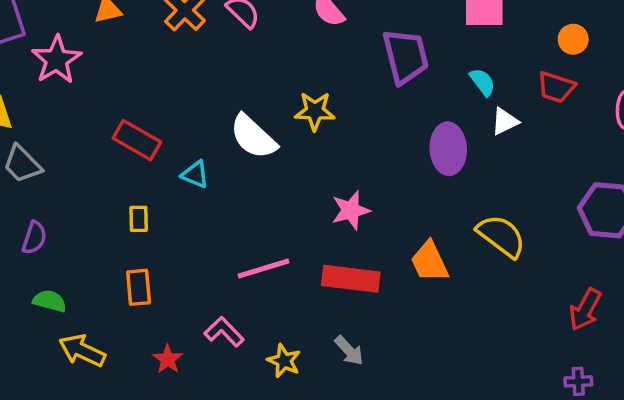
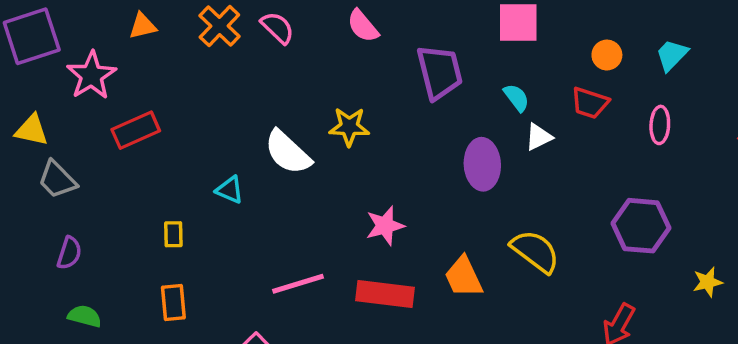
red rectangle: (137, 140) -> (136, 130), moved, turned -54

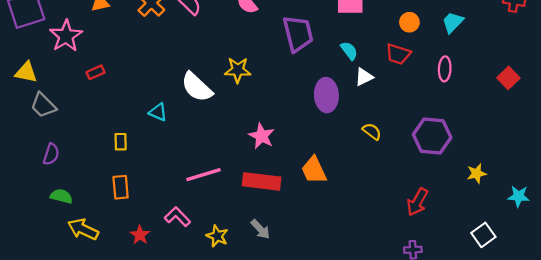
red rectangle: (136, 130) -> (96, 72), size x0.6
pink star: (385, 226) -> (262, 136), turned -30
yellow semicircle: (535, 251) -> (372, 131), moved, size x0.6

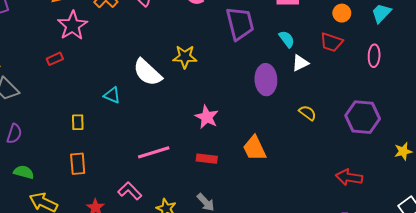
pink star: (66, 36) -> (73, 26), moved
red rectangle: (262, 181) -> (207, 159), size x0.6
red arrow: (417, 202) -> (349, 177), turned 70

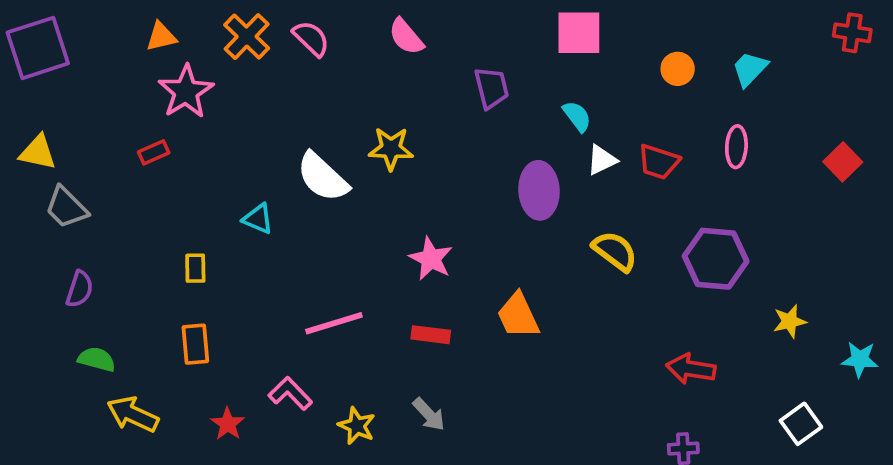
purple trapezoid: (240, 23) -> (492, 88), size x0.7
red trapezoid: (331, 42) -> (659, 162), moved
yellow semicircle: (308, 113) -> (615, 251), size x1.4

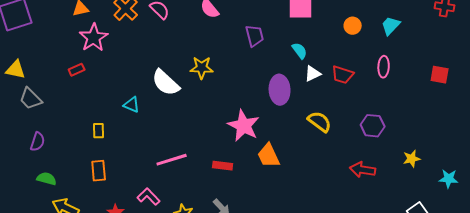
red square: (843, 162) -> (440, 75), turned -36
pink star: (431, 259) -> (244, 126), moved, size x1.4
purple hexagon: (716, 259) -> (373, 126), size x0.7
red arrow: (691, 369) -> (363, 170), moved

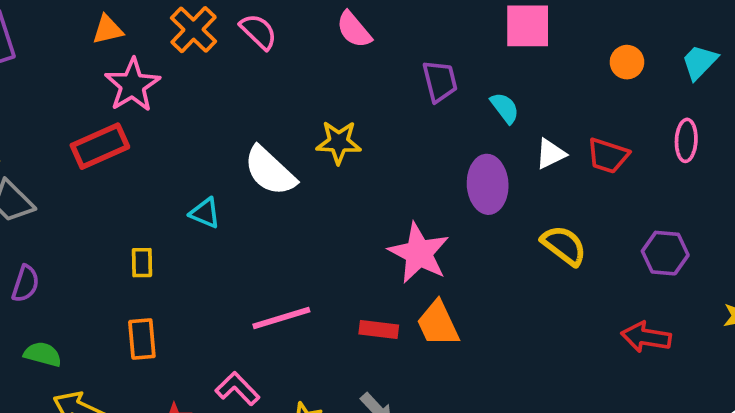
cyan semicircle: (300, 51) -> (505, 108), moved
red rectangle: (77, 70) -> (100, 146), size x1.8
orange trapezoid: (269, 156) -> (438, 324), moved

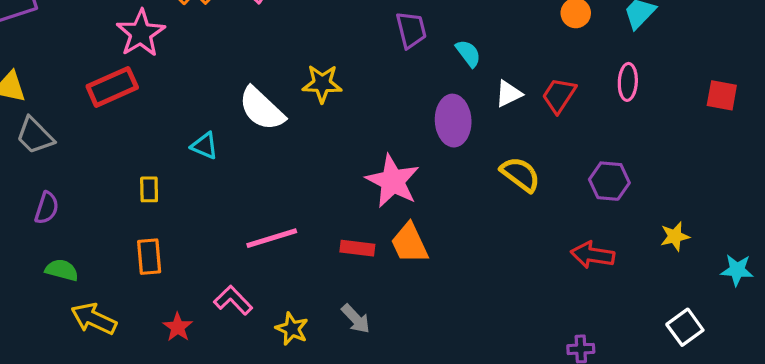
red trapezoid: (608, 156) -> (559, 95), turned 105

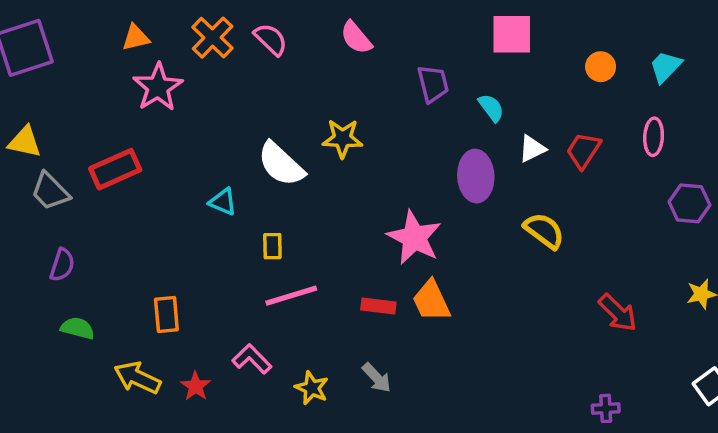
red rectangle: (112, 87) -> (115, 169), moved
purple hexagon: (609, 181) -> (689, 203), moved
yellow rectangle: (149, 189) -> (272, 246), moved
red arrow: (593, 255) -> (618, 313), turned -144
yellow arrow: (94, 319) -> (137, 378), moved

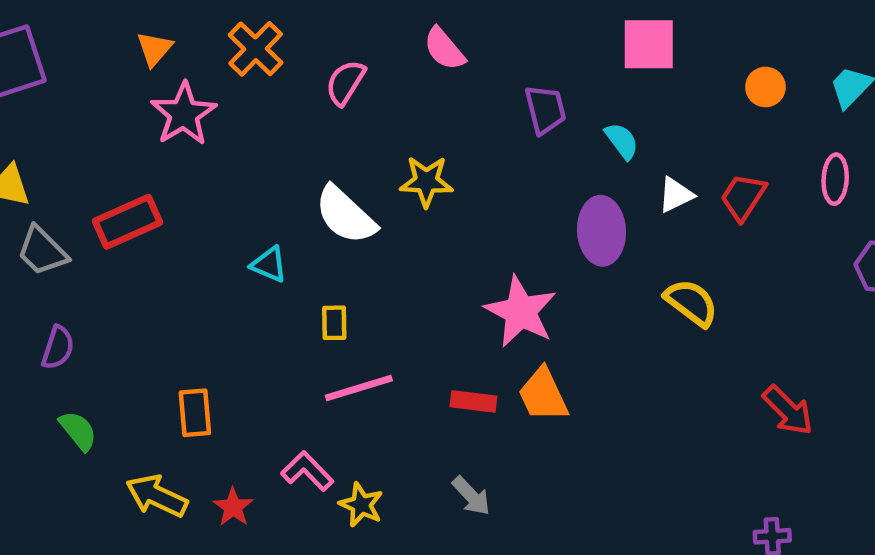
orange triangle: (136, 38) -> (154, 49), turned -36
pink semicircle: (271, 39) -> (345, 82), moved, turned -102
green semicircle: (78, 328) -> (78, 431), turned 36
yellow star: (312, 388) -> (361, 505), moved

